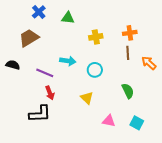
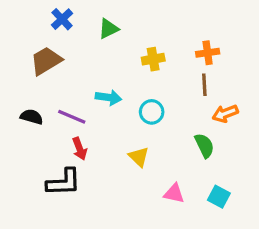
green triangle: (68, 18) -> (108, 29), turned -32
orange arrow: (149, 63) -> (225, 114), moved, turned -63
black semicircle: (13, 65) -> (32, 117), moved

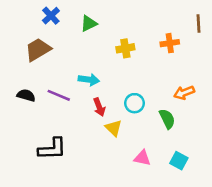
brown line: (204, 85) -> (198, 23), moved
cyan circle: (152, 112) -> (134, 103), moved
red arrow: (80, 149) -> (99, 107), moved

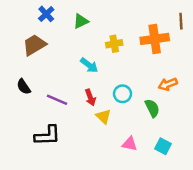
orange cross: (170, 43) -> (155, 39), size x1.6
cyan arrow: (89, 80) -> (89, 65), moved, turned 30
black semicircle: (26, 95) -> (24, 87), turned -140
purple line: (59, 95) -> (57, 100), moved

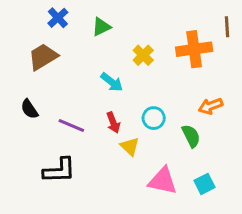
yellow cross: (114, 44) -> (143, 55), turned -35
pink triangle: (130, 144) -> (163, 181), size x1.5
cyan square: (163, 146) -> (205, 184), turned 35

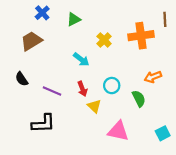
cyan square: (205, 184) -> (163, 133), moved

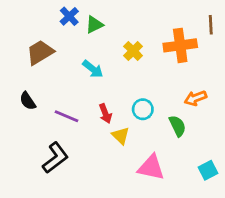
blue cross: (42, 13) -> (69, 16), moved
cyan arrow: (81, 59) -> (93, 69), moved
black L-shape: (43, 124) -> (55, 158), turned -35

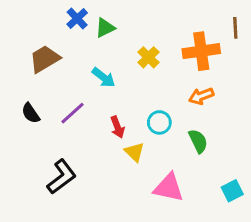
orange arrow: (195, 98) -> (201, 96), moved
purple line: (66, 116) -> (72, 113), moved, turned -65

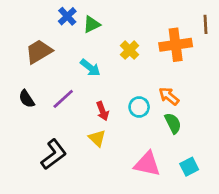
orange arrow: (201, 96) -> (169, 96), moved, turned 60
yellow triangle: (135, 152) -> (97, 138), moved
cyan square: (232, 191) -> (189, 167), moved

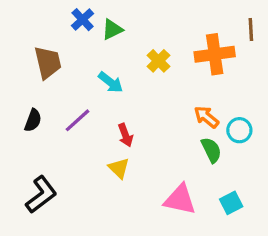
brown trapezoid: (39, 51) -> (48, 62), turned 108
black semicircle: (27, 99) -> (33, 120), turned -126
cyan circle: (139, 107) -> (239, 130), moved
black L-shape: (54, 154) -> (41, 195), moved

